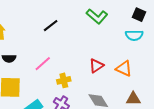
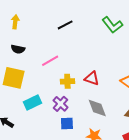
red triangle: (96, 66) -> (92, 78), moved, turned 42

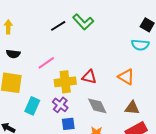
green L-shape: (112, 25) -> (83, 22), moved
yellow cross: (67, 81) -> (65, 82), size x1.5
cyan rectangle: (33, 103) -> (32, 106), turned -36

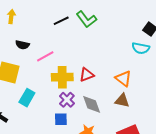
black semicircle: (13, 54) -> (22, 45), moved
red triangle: (89, 77) -> (87, 75), turned -42
purple cross: (60, 105) -> (67, 100), moved
brown triangle: (132, 108) -> (122, 101), moved

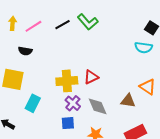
pink line: (45, 56) -> (33, 26), moved
orange triangle: (123, 79) -> (148, 87), moved

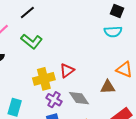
green L-shape: (88, 22) -> (31, 41), moved
black line: (63, 25) -> (27, 13), moved

